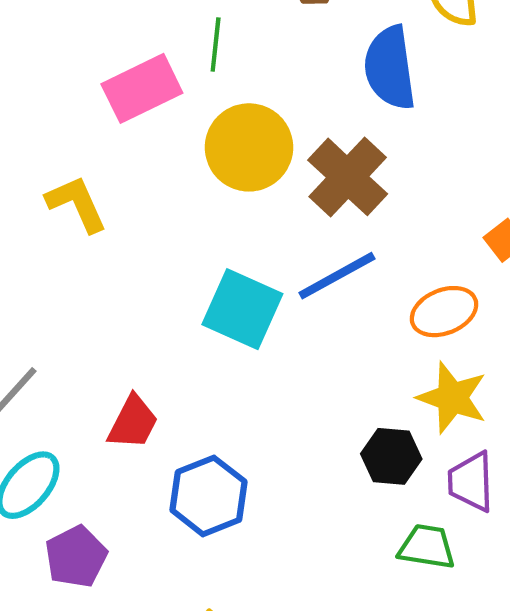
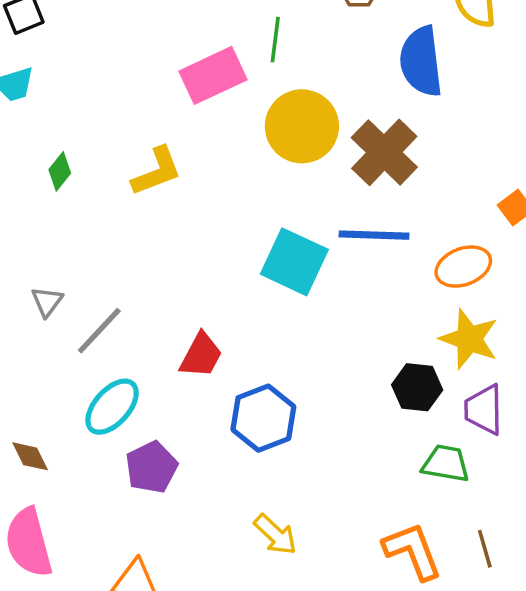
yellow L-shape: (77, 204) -> (157, 171), turned 92
blue line: (337, 276) -> (374, 235), turned 30

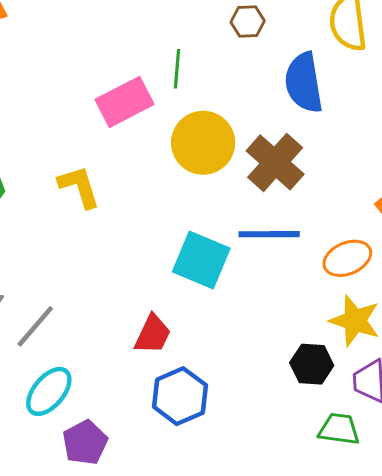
yellow L-shape: (157, 171) -> (79, 187), turned -84
red trapezoid: (201, 355) -> (153, 334), moved

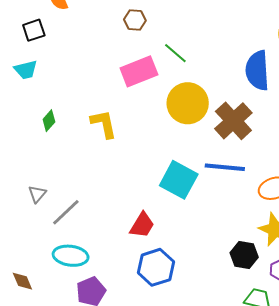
brown hexagon: (248, 21) -> (135, 20), moved
green line: (177, 69) -> (175, 53), turned -60
cyan ellipse: (49, 391) -> (71, 256), turned 52

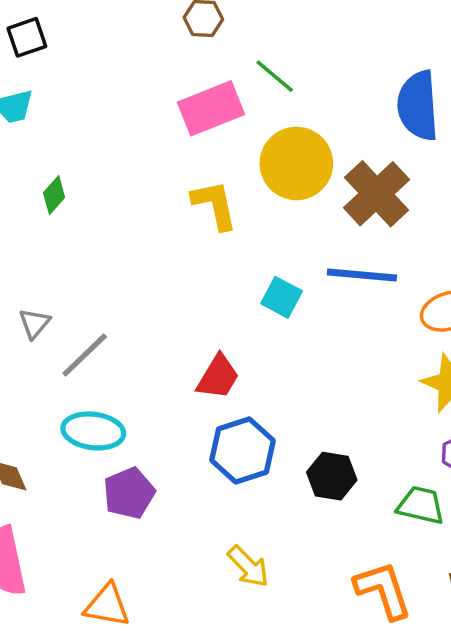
yellow L-shape: (104, 124) -> (215, 205), moved
cyan square: (179, 180) -> (282, 297), size x0.6
black hexagon: (244, 255) -> (332, 476), moved

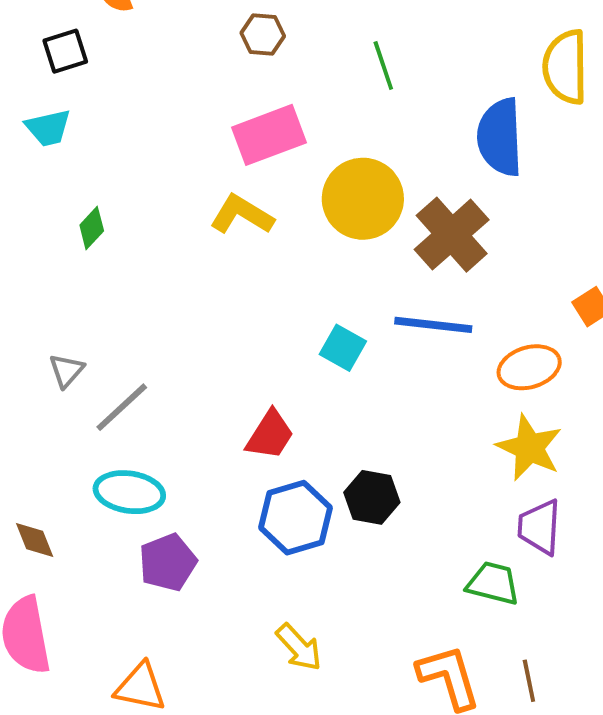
green line: (275, 76) -> (383, 65), moved, turned 30
yellow L-shape: (215, 205) -> (242, 215), moved, turned -48
black hexagon: (332, 476) -> (372, 497), moved

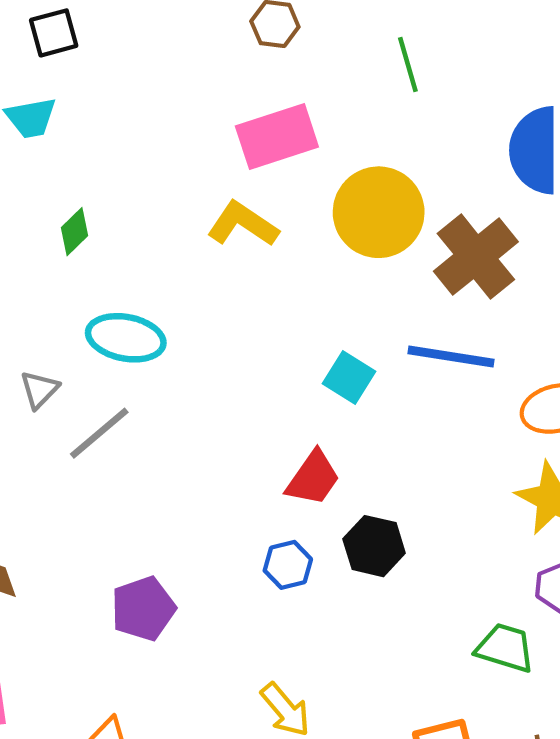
red trapezoid: (270, 435) -> (313, 478), moved
cyan ellipse: (129, 492) -> (126, 338), moved
blue hexagon: (295, 518) -> (288, 565), size x0.6

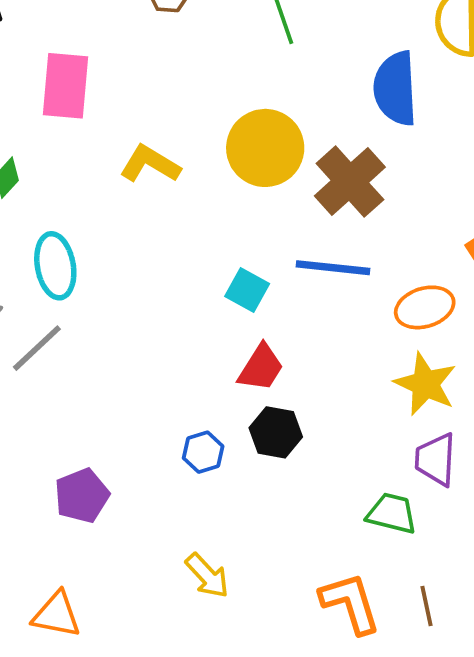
pink rectangle: (277, 137) -> (65, 86), moved, turned -64
cyan ellipse: (126, 338) -> (55, 266), turned 72
red trapezoid: (313, 478) -> (261, 368), moved

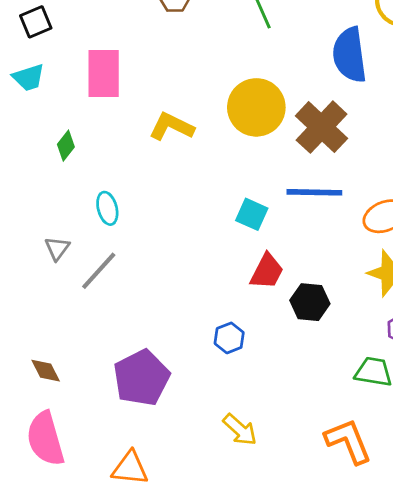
cyan ellipse: (55, 266) -> (107, 208), size x0.7
black hexagon: (276, 432) -> (310, 302), moved
purple pentagon: (82, 496) -> (141, 378), size x1.4

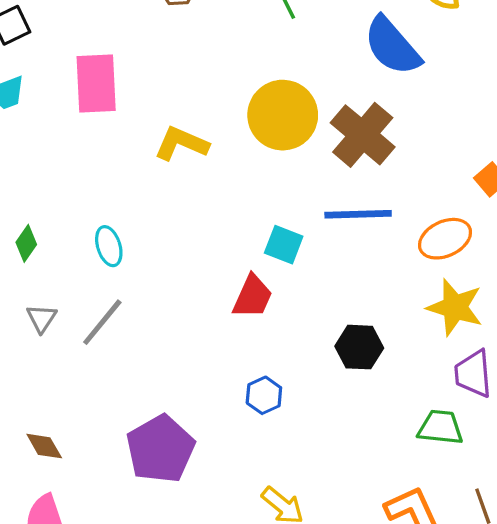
blue semicircle: (350, 55) -> (392, 46), turned -30
green diamond: (66, 146) -> (26, 243), moved
gray triangle: (57, 248) -> (42, 318), moved
red trapezoid: (267, 271) -> (253, 297), moved

